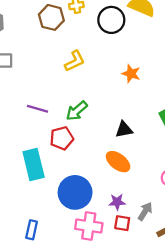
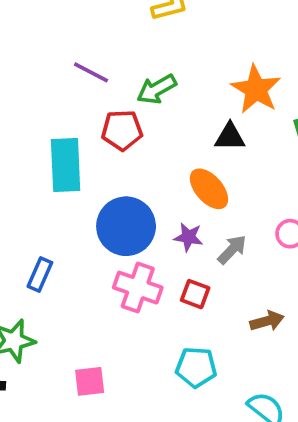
orange star: (131, 74) -> (256, 89), moved, size x1.5
purple star: (117, 202) -> (188, 237), moved
gray arrow: (145, 211) -> (232, 250), moved

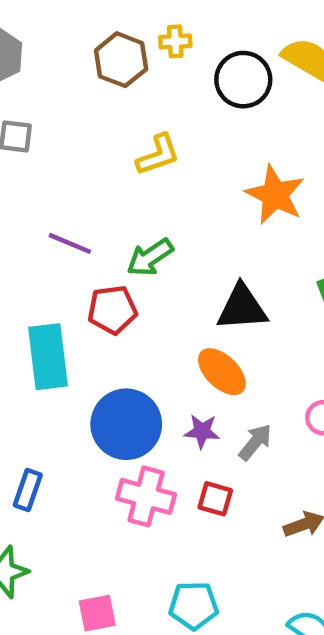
orange star: (256, 89) -> (275, 195), moved
black triangle: (230, 137) -> (242, 308), size x1.4
cyan pentagon: (196, 367) -> (194, 605), moved

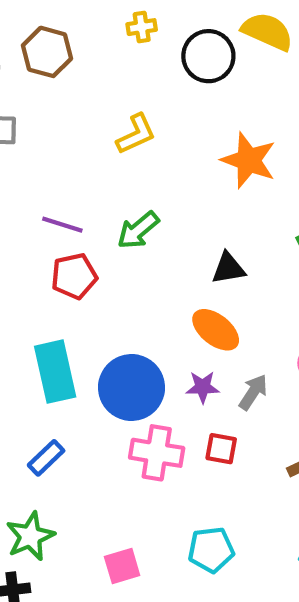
brown hexagon: (121, 60) -> (47, 52), moved
black triangle: (242, 308) -> (228, 268), size x0.7
red pentagon: (112, 310) -> (74, 276), moved
cyan rectangle: (48, 357) -> (55, 372), moved
blue rectangle: (28, 490) -> (46, 458), turned 33

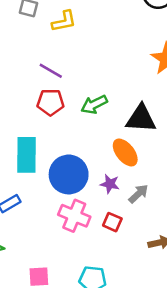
yellow L-shape: (136, 134) -> (64, 21), moved
green arrow: (138, 230) -> (94, 104), moved
black triangle: (228, 268) -> (141, 119), size x1.5

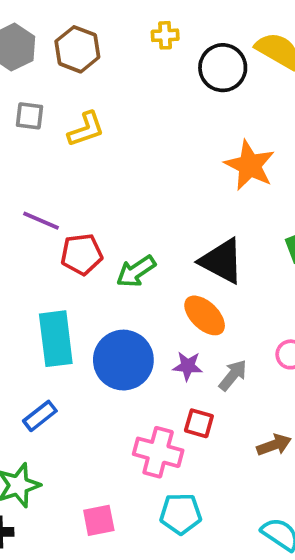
purple line: (51, 71) -> (41, 221), moved
green arrow: (94, 104) -> (136, 271), moved
black triangle: (141, 119) -> (222, 261), turned 32
pink cross: (74, 216) -> (158, 452), moved

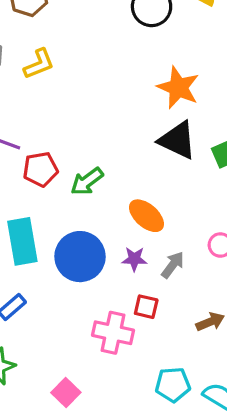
black triangle: (222, 261) -> (177, 140), moved
cyan pentagon: (181, 514) -> (173, 385), moved
pink square: (99, 520) -> (66, 392), turned -32

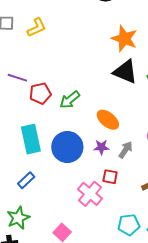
pink cross: (113, 333) -> (90, 194), turned 30

